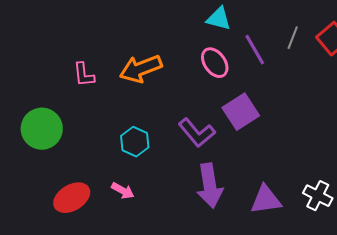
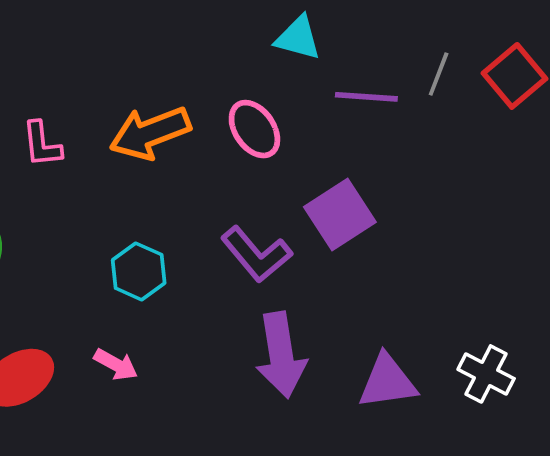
purple line: (255, 50) -> (366, 97), turned -56
pink ellipse: (215, 63) -> (254, 129), moved

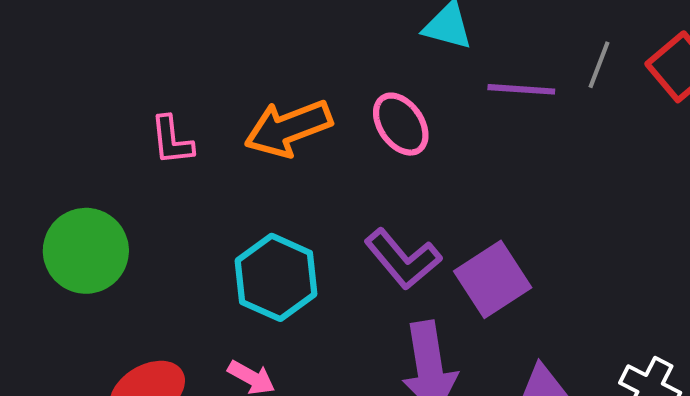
purple square: (340, 215) -> (493, 279), moved
cyan hexagon: (139, 271) -> (276, 277), size x1.4

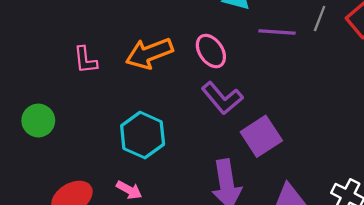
green circle: (86, 251) -> (38, 121), size x0.7
purple L-shape: (403, 259) -> (222, 98), moved

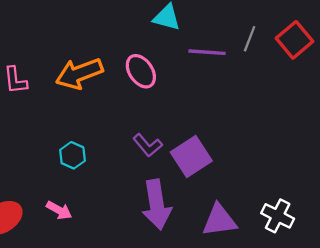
purple L-shape: (222, 98) -> (148, 145), moved, size x0.7
cyan hexagon: (143, 135) -> (72, 155), size x0.6

